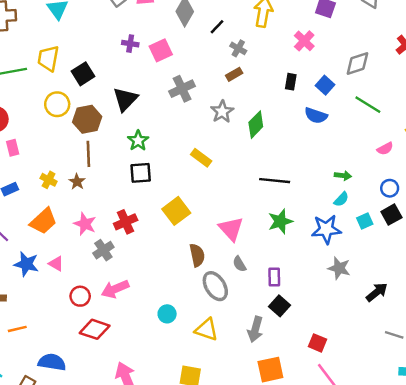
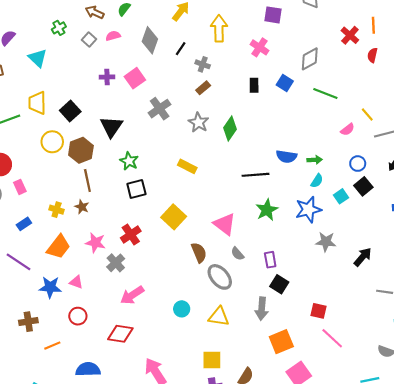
blue semicircle: (316, 115) -> (286, 156), moved
red circle: (80, 296) -> (78, 316), moved

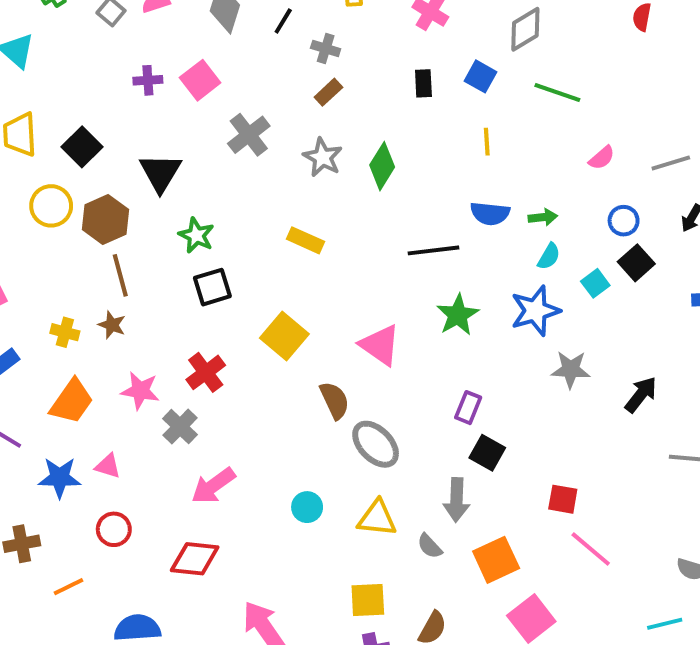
yellow line: (367, 114) -> (487, 142), moved, turned 40
gray semicircle: (237, 254) -> (430, 546), moved
purple rectangle: (270, 260) -> (468, 408), turned 35

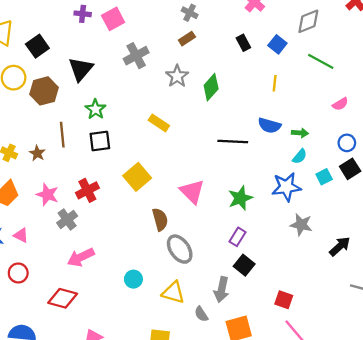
black rectangle: (423, 83) -> (243, 43), turned -35
brown line: (120, 275) -> (62, 135), moved
green star: (458, 315) -> (240, 198), moved

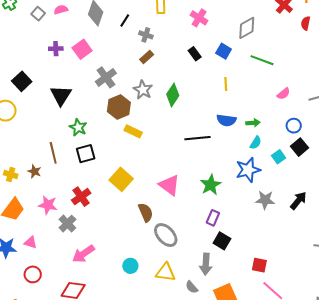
brown hexagon: (44, 91) -> (119, 107), moved
black arrow: (340, 246) -> (298, 201), moved

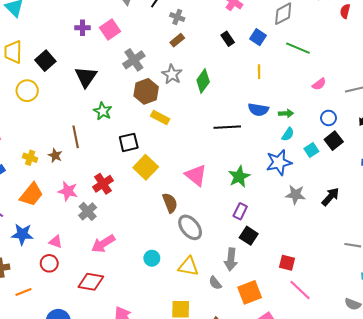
black square: (86, 154) -> (129, 142), moved
pink triangle: (31, 242) -> (56, 242), moved

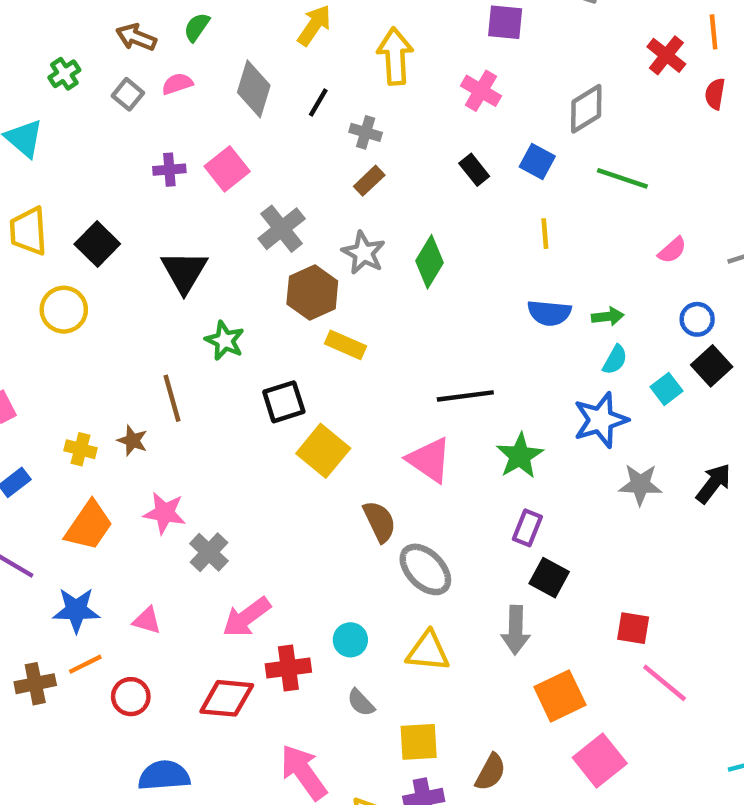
black line: (227, 127) -> (465, 396), moved
red cross: (103, 184) -> (288, 668), moved, turned 30
red circle: (49, 263) -> (131, 697), moved
gray semicircle: (215, 283) -> (361, 703), moved
orange line: (23, 292) -> (85, 664), moved

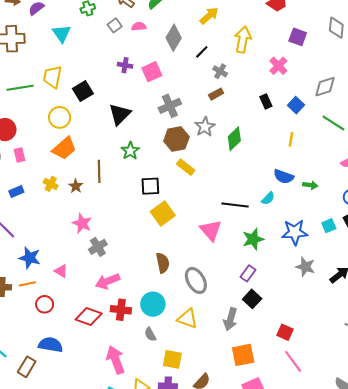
cyan semicircle: (615, 360) -> (268, 198), moved
brown semicircle: (380, 522) -> (163, 263), moved
orange trapezoid: (89, 526) -> (64, 148), moved
cyan circle: (350, 640) -> (153, 304), size x1.5

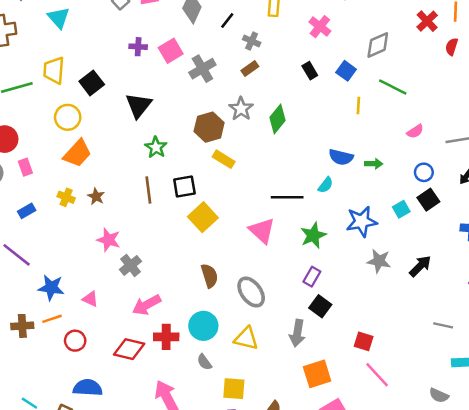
gray cross: (170, 106) -> (202, 69), moved
yellow line: (291, 139) -> (358, 105), moved
brown line: (99, 171) -> (148, 190), moved

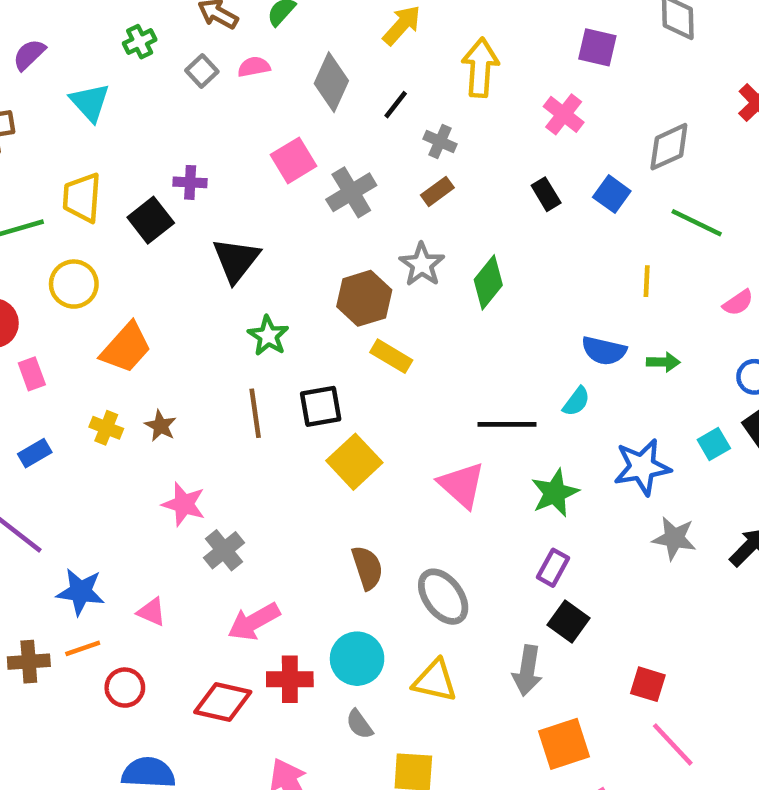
purple cross: (138, 47) -> (190, 182), moved
yellow line: (358, 105) -> (647, 281), moved
yellow circle: (68, 117) -> (74, 284), moved

